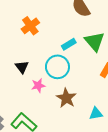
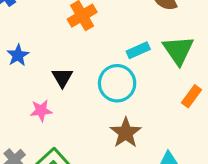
pink star: (38, 85) -> (41, 111), moved

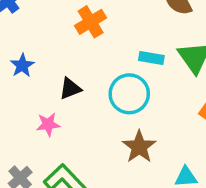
cyan rectangle: (138, 50) -> (151, 58), turned 35
black triangle: (62, 78) -> (70, 89), turned 40

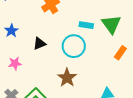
pink star: (48, 124) -> (15, 63), moved
brown star: (139, 147) -> (67, 78), moved

